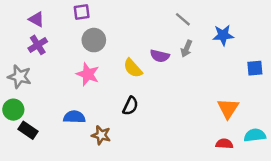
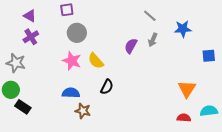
purple semicircle: (160, 56) -> (131, 46), turned 105
yellow semicircle: (133, 68) -> (96, 61), moved
blue semicircle: (74, 117) -> (71, 93), moved

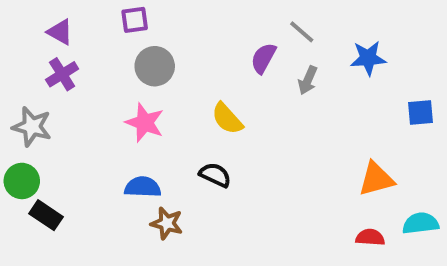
purple semicircle: (131, 46) -> (263, 58), moved
yellow semicircle: (96, 61) -> (227, 119), moved
black semicircle: (107, 87) -> (215, 175), turned -91
orange triangle: (187, 89) -> (376, 179), turned 42

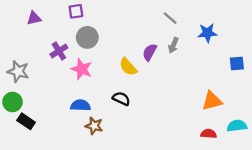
purple triangle: (60, 32) -> (34, 18), turned -42
purple semicircle: (263, 58) -> (150, 52), moved
purple cross: (62, 74) -> (59, 51), moved

